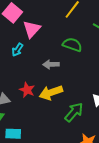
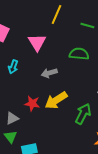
pink triangle: (32, 29) -> (37, 42), moved
green semicircle: (72, 45) -> (79, 54), moved

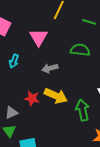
yellow arrow: (56, 100) -> (56, 96), turned -125
green arrow: (83, 114) -> (82, 110), turned -40

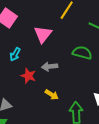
yellow arrow: (56, 96) -> (52, 95), size x0.6
red star: (32, 98) -> (28, 76), moved

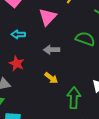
cyan arrow: (15, 54) -> (18, 34), turned 56
red star: (28, 76) -> (17, 64), moved

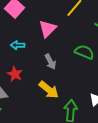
gray arrow: (52, 50) -> (50, 62), turned -119
yellow arrow: (51, 78) -> (49, 90), size x1.5

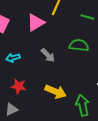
pink triangle: (48, 29) -> (36, 23), moved, turned 30
gray arrow: (50, 62) -> (48, 55), moved

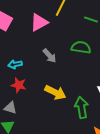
cyan arrow: (13, 58) -> (15, 64), moved
gray triangle: (11, 109) -> (10, 108), turned 40

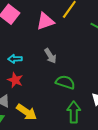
green semicircle: (81, 47) -> (65, 82), moved
yellow arrow: (55, 92) -> (27, 112), moved

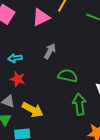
gray arrow: (50, 56) -> (50, 51), turned -112

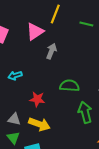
gray arrow: (50, 51) -> (51, 51), moved
red star: (18, 79) -> (37, 99), moved

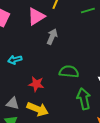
green line: (86, 24) -> (88, 10), turned -32

